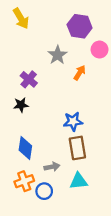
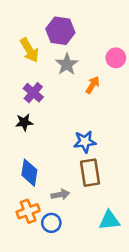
yellow arrow: (21, 19) -> (29, 50), moved
purple hexagon: (80, 26) -> (60, 31), moved
cyan triangle: (78, 181) -> (109, 220), moved

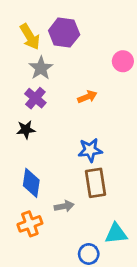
yellow arrow: (29, 50) -> (30, 37), moved
gray star: (67, 64) -> (41, 68), moved
orange arrow: (93, 85) -> (87, 97), moved, turned 36
blue circle: (51, 223) -> (89, 254), moved

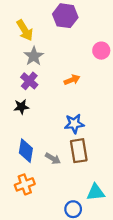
purple hexagon: (64, 33) -> (65, 16), moved
gray arrow: (64, 206) -> (53, 159), moved, turned 42

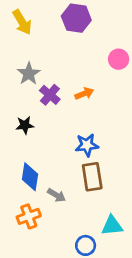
yellow arrow: (25, 30) -> (22, 22), moved
gray star: (34, 56) -> (29, 74), moved
purple cross: (29, 81) -> (50, 95), moved
gray arrow: (53, 159) -> (56, 195), moved

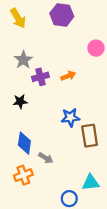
purple cross: (50, 95) -> (40, 77), turned 35
brown rectangle: (92, 177) -> (90, 136), moved

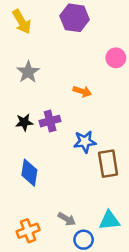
orange arrow: (68, 76) -> (82, 91), turned 40
purple cross: (40, 77) -> (50, 121), moved
gray arrow: (46, 158) -> (67, 219), moved
orange cross: (23, 175) -> (28, 231), moved

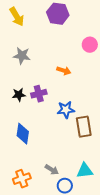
gray star: (28, 72) -> (22, 56), turned -30

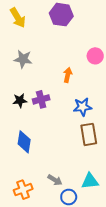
pink circle: (90, 45) -> (95, 56), moved
orange arrow: (64, 71) -> (68, 75), turned -96
blue star: (66, 110) -> (82, 107), moved

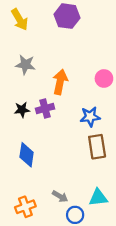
pink circle: (95, 56) -> (104, 78), moved
orange arrow: (68, 75) -> (60, 82), moved, size x1.5

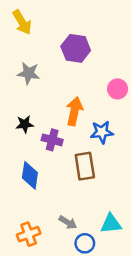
purple hexagon: (67, 16) -> (76, 48), moved
orange arrow: (60, 82) -> (74, 111), moved
purple cross: (45, 109) -> (52, 140), moved, turned 30
brown rectangle: (97, 147) -> (85, 166), moved

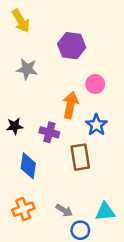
pink circle: (118, 89) -> (95, 84), moved
black star: (25, 124) -> (15, 126), moved
blue star: (102, 132) -> (96, 125), turned -30
orange cross: (29, 234) -> (23, 209), moved

